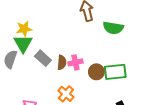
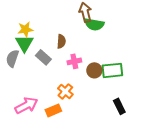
green semicircle: (113, 28) -> (94, 24), moved
brown semicircle: (62, 62) -> (61, 41), moved

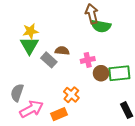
brown semicircle: (61, 41) -> (62, 51), moved, turned -88
gray semicircle: (12, 58) -> (17, 93), moved
pink cross: (74, 61) -> (88, 60), moved

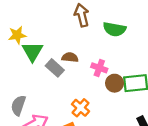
brown arrow: (92, 14) -> (82, 15), moved
yellow star: (30, 31) -> (17, 35), moved
pink cross: (88, 60) -> (99, 68), turned 32

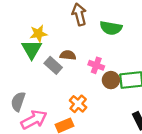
yellow star: (17, 35) -> (38, 34), moved

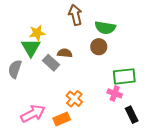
pink cross: (96, 65) -> (115, 93), moved
brown circle: (111, 80) -> (99, 47), moved
gray semicircle: (18, 102) -> (15, 69), moved

